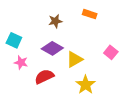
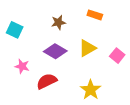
cyan square: (14, 40) -> (15, 30), moved
yellow triangle: (74, 59) -> (87, 48), moved

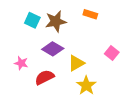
brown star: (58, 22) -> (56, 21), size x1.5
cyan square: (15, 30) -> (32, 20), moved
yellow triangle: (87, 48) -> (76, 63), moved

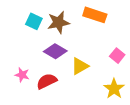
orange rectangle: (90, 14) -> (95, 15), size x1.5
pink star: (21, 63) -> (22, 75), moved
yellow star: (86, 85) -> (114, 89), moved

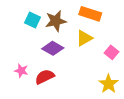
yellow triangle: (80, 66) -> (84, 38), moved

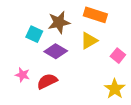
cyan square: (32, 20) -> (34, 34), moved

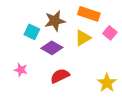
pink square: (118, 56) -> (110, 33), moved
red semicircle: (47, 81) -> (60, 76), moved

